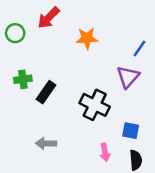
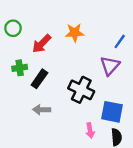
red arrow: (49, 18) -> (42, 44), moved
blue square: (131, 131) -> (112, 112), size x1.5
gray arrow: (46, 143) -> (42, 110), moved

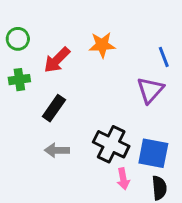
blue line: (120, 41) -> (164, 57), turned -56
green cross: (20, 68) -> (19, 80), moved
black cross: (81, 90) -> (111, 144), moved

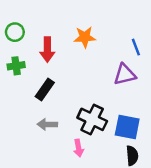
red arrow: (57, 60) -> (47, 50), turned -45
purple triangle: (150, 90) -> (125, 75), turned 35
pink arrow: (123, 179) -> (78, 148), moved

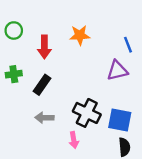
green cross: (16, 66) -> (14, 74), moved

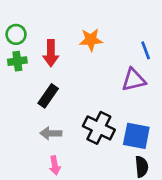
green cross: (14, 74) -> (17, 61), moved
pink arrow: (74, 140) -> (55, 165), moved

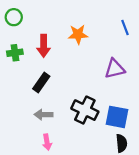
green circle: (16, 34) -> (14, 17), moved
blue line: (146, 50) -> (125, 27), moved

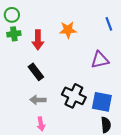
green cross: (15, 53) -> (14, 34), moved
black rectangle: (41, 83) -> (36, 72), turned -72

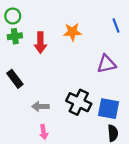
black rectangle: (36, 72) -> (15, 79), moved

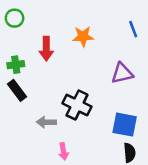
green cross: (15, 36) -> (16, 65), moved
black cross: (79, 102) -> (77, 105), moved
pink arrow: (44, 132) -> (63, 151), moved

